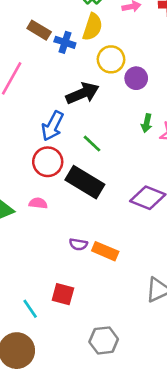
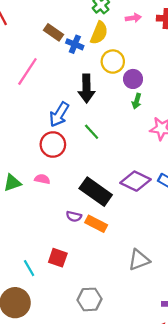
black arrow: (82, 93) -> (87, 89), turned 108
green arrow: (147, 123) -> (137, 101), moved
black rectangle: (85, 182) -> (96, 192), moved

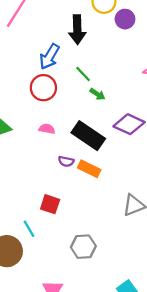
green arrow: (137, 101) -> (97, 94), moved, turned -72
pink semicircle: (42, 179) -> (47, 129), moved
cyan line: (29, 268) -> (29, 229), moved

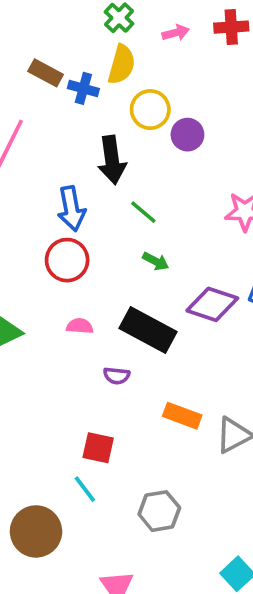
blue arrow: (49, 57) -> (71, 209), turned -35
green line: (83, 74) -> (143, 212), moved
orange rectangle: (89, 169) -> (182, 416), moved
cyan line: (29, 229) -> (85, 489), moved

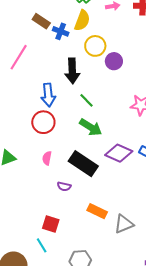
green arrow: (156, 261) -> (91, 127), size x1.6
pink semicircle: (80, 326) -> (47, 158), turned -88

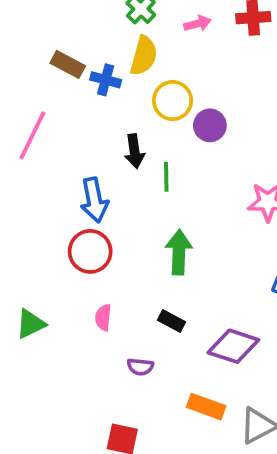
black arrow: (72, 71) -> (134, 151), size x0.7
green line: (87, 100) -> (166, 177), moved, turned 49
green arrow: (91, 127) -> (179, 252), turned -115
purple diamond: (119, 153) -> (233, 346), moved
black rectangle: (83, 164) -> (172, 321), size x0.5

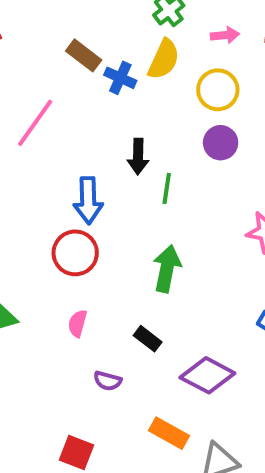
yellow circle: (173, 101) -> (218, 90), moved

